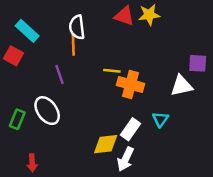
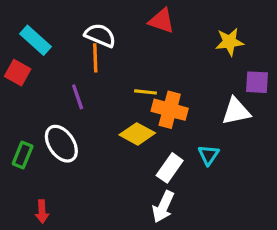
yellow star: (149, 15) -> (230, 42), moved
white semicircle: (77, 27) -> (100, 35), turned 120
yellow diamond: (106, 144) -> (137, 134), moved, turned 35

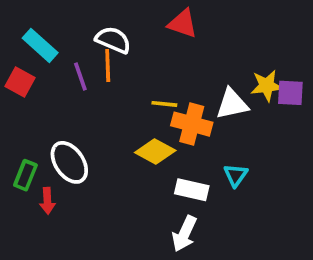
yellow star: (230, 42) -> (267, 86), moved
purple line: (78, 97) -> (80, 77), moved
white triangle: (236, 111) -> (232, 104), moved
white rectangle: (170, 168) -> (192, 190), turned 68
red arrow: (42, 212) -> (47, 201), moved

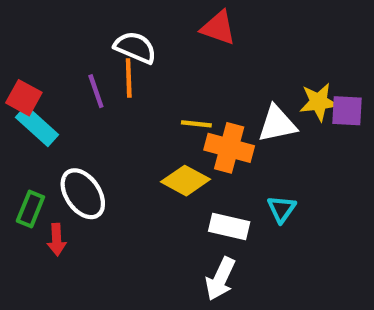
cyan rectangle: (40, 45) -> (37, 126), moved

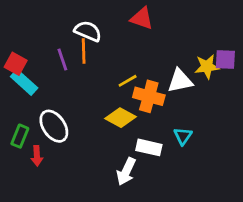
purple square: (347, 111) -> (225, 60), moved
yellow line: (196, 124) -> (128, 81), turned -36
white arrow: (220, 279) -> (126, 171), moved

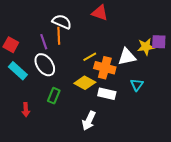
cyan rectangle: (24, 82) -> (18, 71), moved
white ellipse: (54, 126) -> (45, 65), moved
green rectangle: (20, 136) -> (54, 96), moved
cyan triangle: (183, 136) -> (137, 85), moved
white rectangle: (149, 147) -> (107, 94), moved

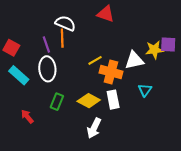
white ellipse: (45, 65) -> (47, 69), turned 30
yellow diamond: (85, 83) -> (89, 101), moved
white rectangle: (107, 94) -> (113, 100), turned 66
red arrow: (26, 110) -> (27, 117), turned 144

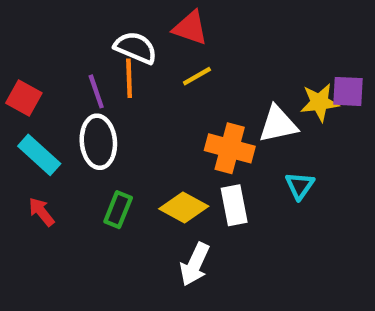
red triangle: (106, 14) -> (190, 28), moved
yellow line: (95, 60) -> (197, 76), moved
red arrow: (27, 117) -> (41, 212), moved

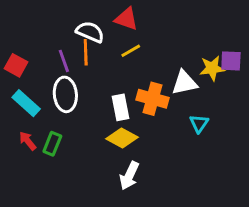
white rectangle: (234, 205) -> (121, 107), moved
green rectangle: (118, 210) -> (52, 144), moved

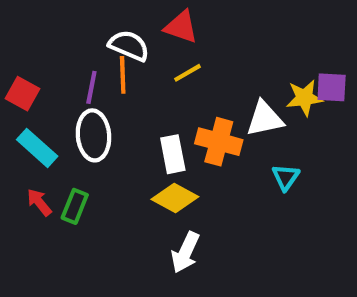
purple line: (64, 61) -> (91, 87), turned 30

